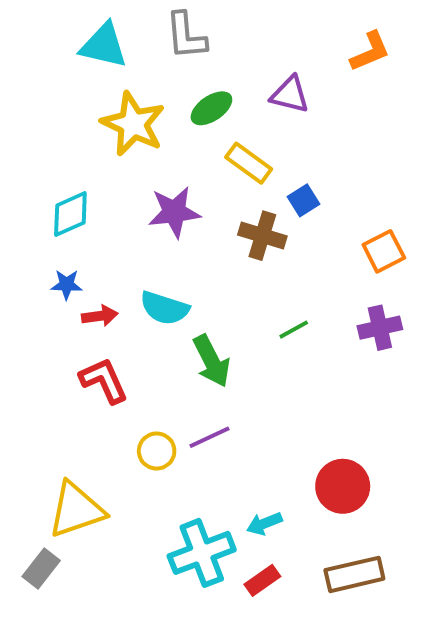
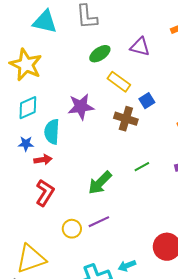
yellow star: (133, 124) -> (26, 65), moved
cyan semicircle: (164, 308) -> (52, 132), moved, turned 75
green arrow: (211, 361) -> (100, 183), turned 72
red L-shape: (104, 381) -> (45, 193), turned 56

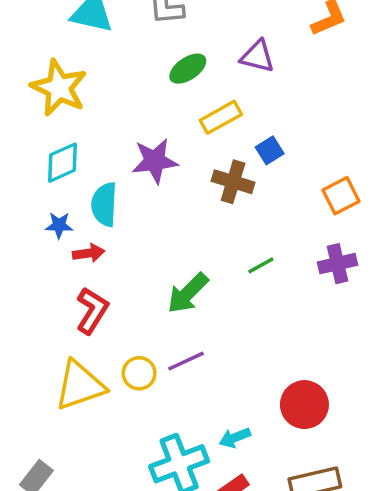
yellow rectangle: (119, 82) -> (221, 117), turned -65
yellow triangle: (31, 259) -> (80, 385), moved

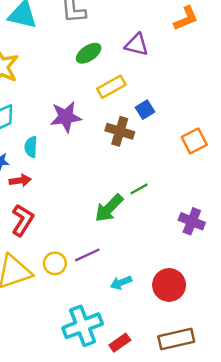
cyan semicircle: (104, 204) -> (31, 147), size x0.7
purple cross: (338, 264) -> (192, 221), moved, turned 35
green arrow: (188, 293) -> (109, 208), moved
cyan arrow: (235, 438) -> (121, 283), moved

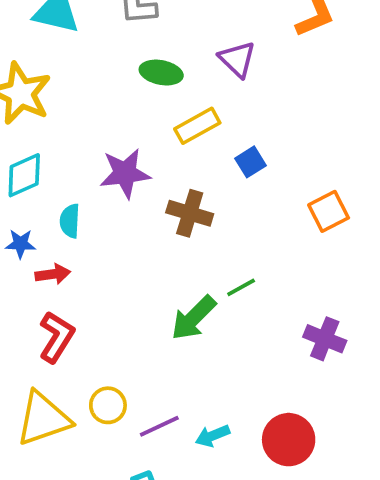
purple triangle: (137, 45) -> (237, 59), turned 30
green ellipse: (89, 53) -> (161, 73), turned 45
brown cross: (120, 131) -> (190, 213), moved
purple line: (87, 255) -> (159, 426), moved

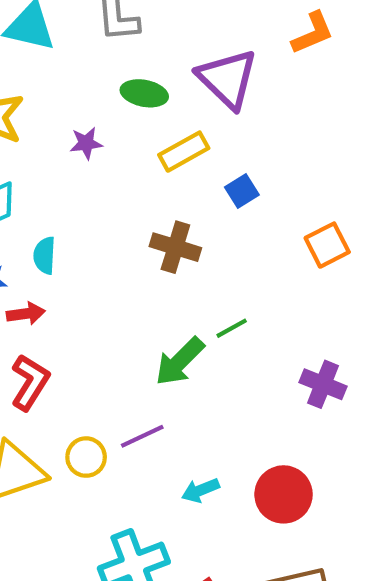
purple triangle: (237, 59) -> (227, 79), size x1.5
purple star: (125, 173) -> (86, 143), moved, size x0.6
purple line: (159, 426) -> (142, 436), moved

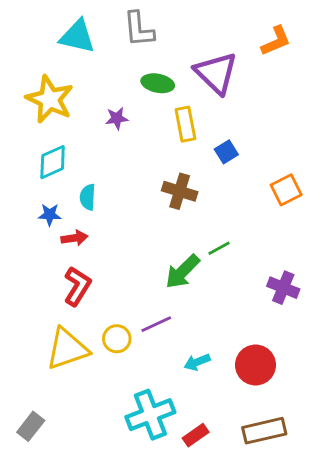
yellow rectangle: (184, 152) -> (185, 124), turned -72

